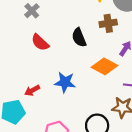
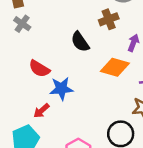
red semicircle: (40, 42) -> (39, 69), moved
blue star: (65, 82) -> (61, 89), moved

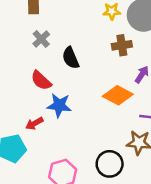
gray cross: (22, 24) -> (41, 39), moved
black semicircle: (80, 42) -> (71, 58), moved

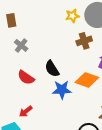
black semicircle: (71, 58) -> (52, 69), moved
blue star: (59, 105) -> (62, 90), moved

